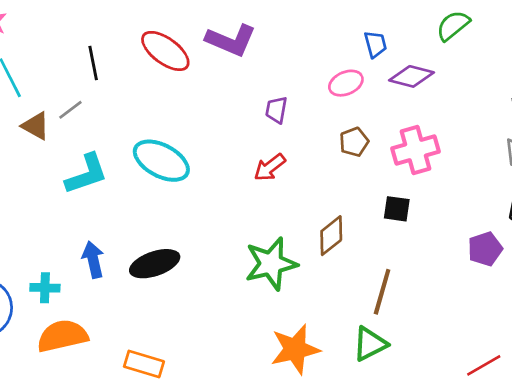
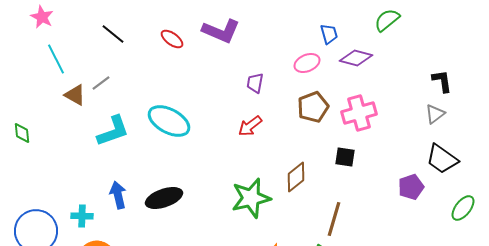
red ellipse: (165, 51) -> (172, 39), size x0.6
black line: (93, 63) -> (113, 34), moved, turned -40
brown pentagon: (354, 142) -> (313, 107), size x1.4

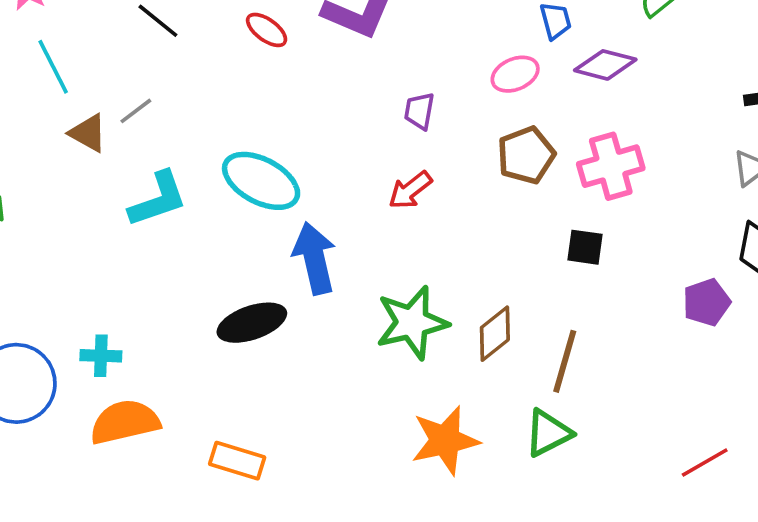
brown diamond: (296, 177) -> (495, 334), moved
blue arrow: (118, 195) -> (314, 258), moved, size x1.4

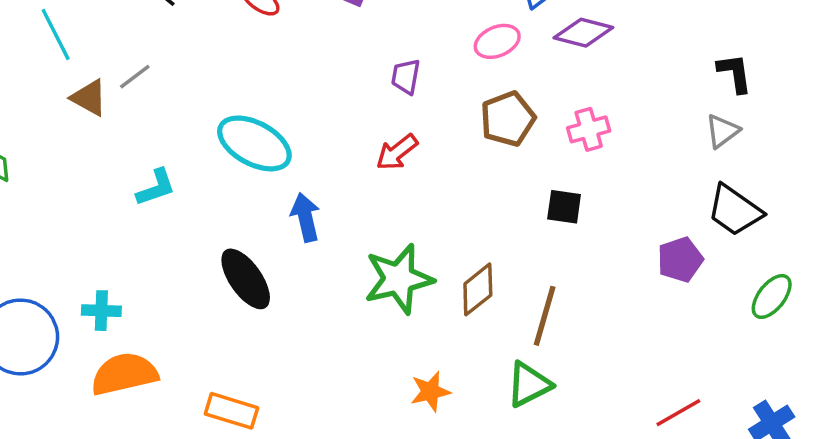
pink cross: (611, 166) -> (589, 129), size x0.7
cyan L-shape: (158, 199) -> (156, 187), moved, size x0.7
blue arrow: (314, 258) -> (305, 217), size x0.7
black ellipse: (252, 323) -> (246, 279), turned 74
orange star: (445, 440) -> (430, 391), size x0.6

